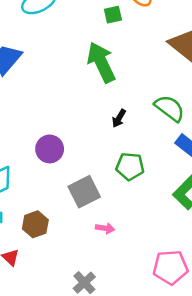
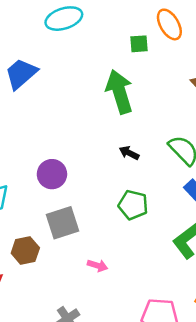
black arrow: (119, 118) -> (129, 153), turned 78
gray square: (84, 192) -> (63, 223), moved

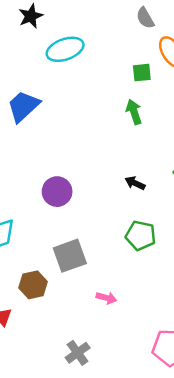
green arrow: (119, 92) -> (134, 112), moved, size x0.6
purple circle: (52, 174) -> (57, 192), moved

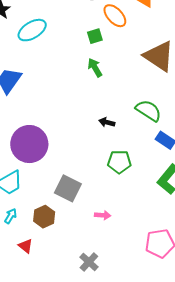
purple circle: (57, 192) -> (29, 144), moved, size x1.6
gray square: (70, 256) -> (68, 188), turned -32

